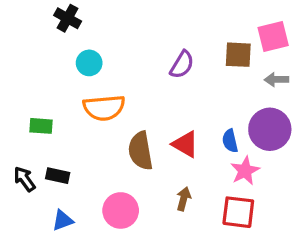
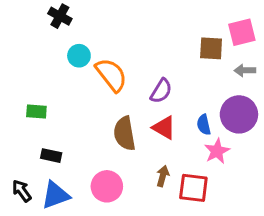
purple semicircle: (182, 65) -> (161, 91), moved
orange semicircle: (104, 108) -> (111, 75), moved, turned -123
black arrow: (24, 179) -> (22, 191), moved
red square: (238, 212) -> (193, 188), moved
blue triangle: (63, 220) -> (55, 195), size x1.5

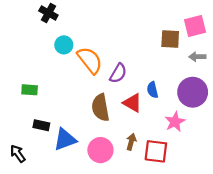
purple semicircle: (161, 91) -> (118, 73), moved
blue semicircle: (204, 125) -> (152, 90), moved
pink circle: (107, 186) -> (100, 150), moved
blue triangle: (55, 195) -> (65, 139), moved

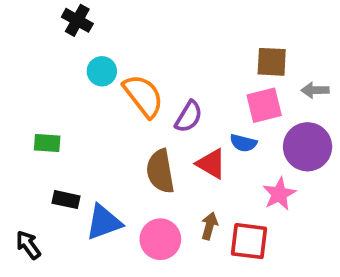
pink square: (195, 26) -> (264, 105), moved
blue semicircle: (152, 90) -> (243, 143), turned -63

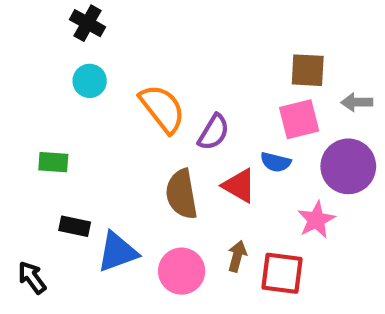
cyan circle: (102, 71) -> (90, 81), moved

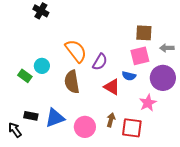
cyan circle: (90, 81) -> (42, 66), moved
green rectangle: (53, 162) -> (25, 76), turned 32
brown semicircle: (182, 194) -> (72, 82), moved
black rectangle: (75, 226) -> (31, 116), moved

